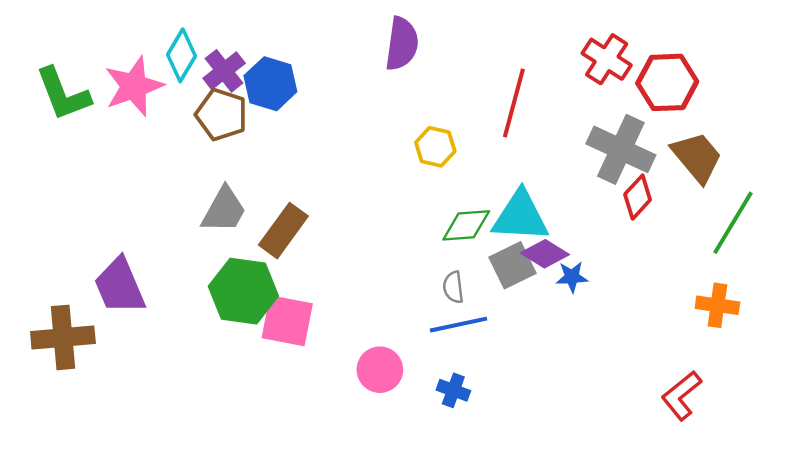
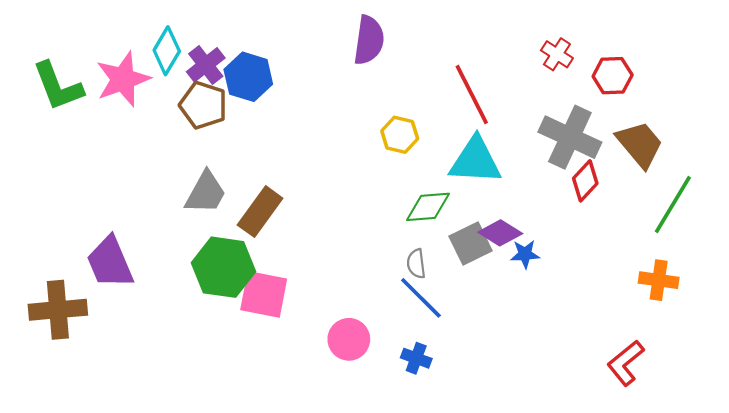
red cross: (607, 59) -> (557, 54), size x0.7
red hexagon: (667, 82) -> (613, 76), size x0.7
red line: (514, 103) -> (472, 95), turned -42
cyan triangle: (520, 216) -> (475, 161), moved
blue line: (458, 325) -> (421, 298), turned 57

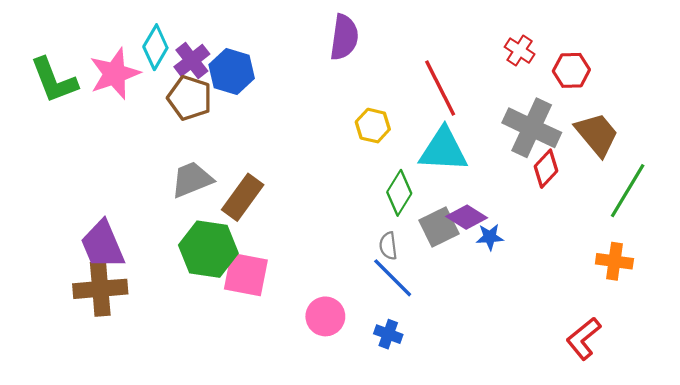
gray trapezoid: (206, 193) -> (192, 180), turned -141
green diamond: (428, 207) -> (399, 193), turned -54
brown cross: (58, 310) -> (100, 289), moved

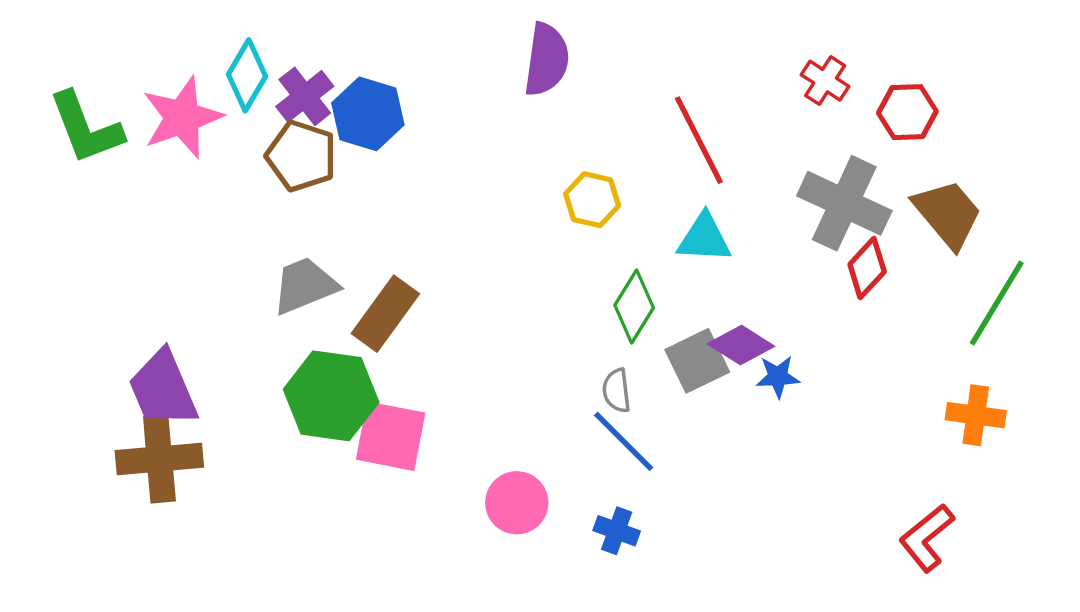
cyan triangle: (443, 150) -> (704, 238), size x0.7

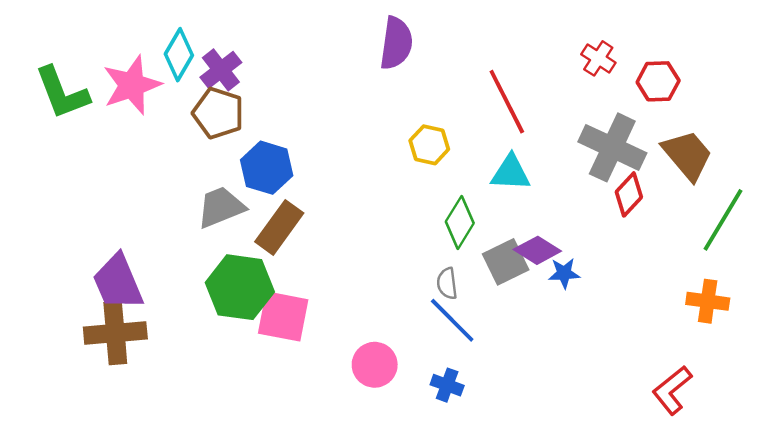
blue hexagon: (368, 114) -> (267, 168), moved

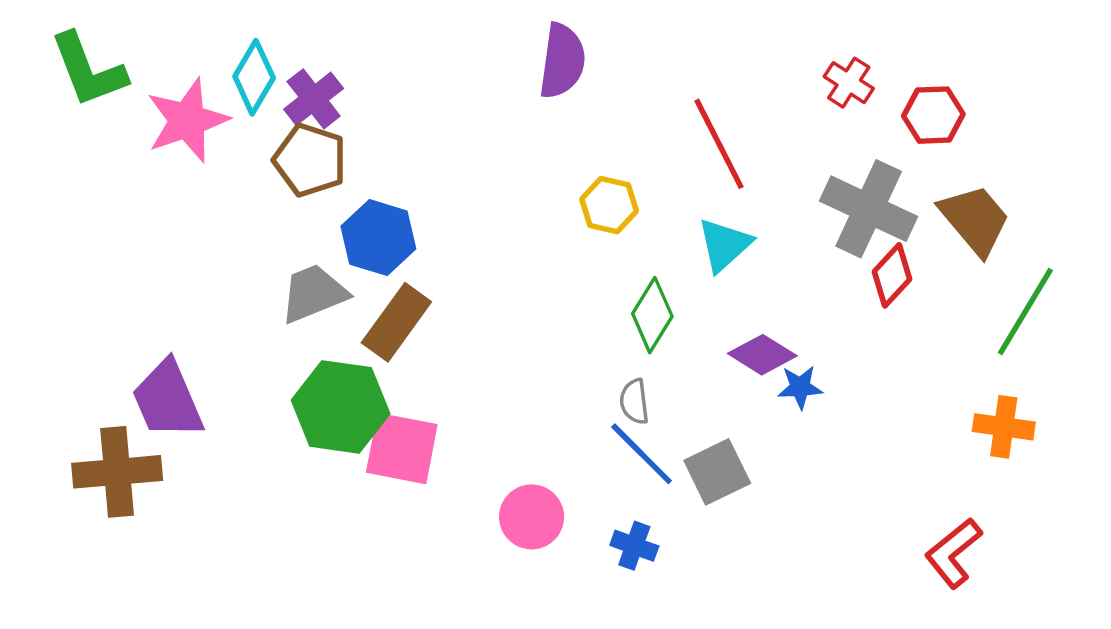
green L-shape: (62, 93) -> (88, 70), moved
cyan triangle: (511, 173) -> (724, 245), turned -45
gray square: (506, 262) -> (717, 472), moved
brown cross: (115, 333) -> (117, 472), moved

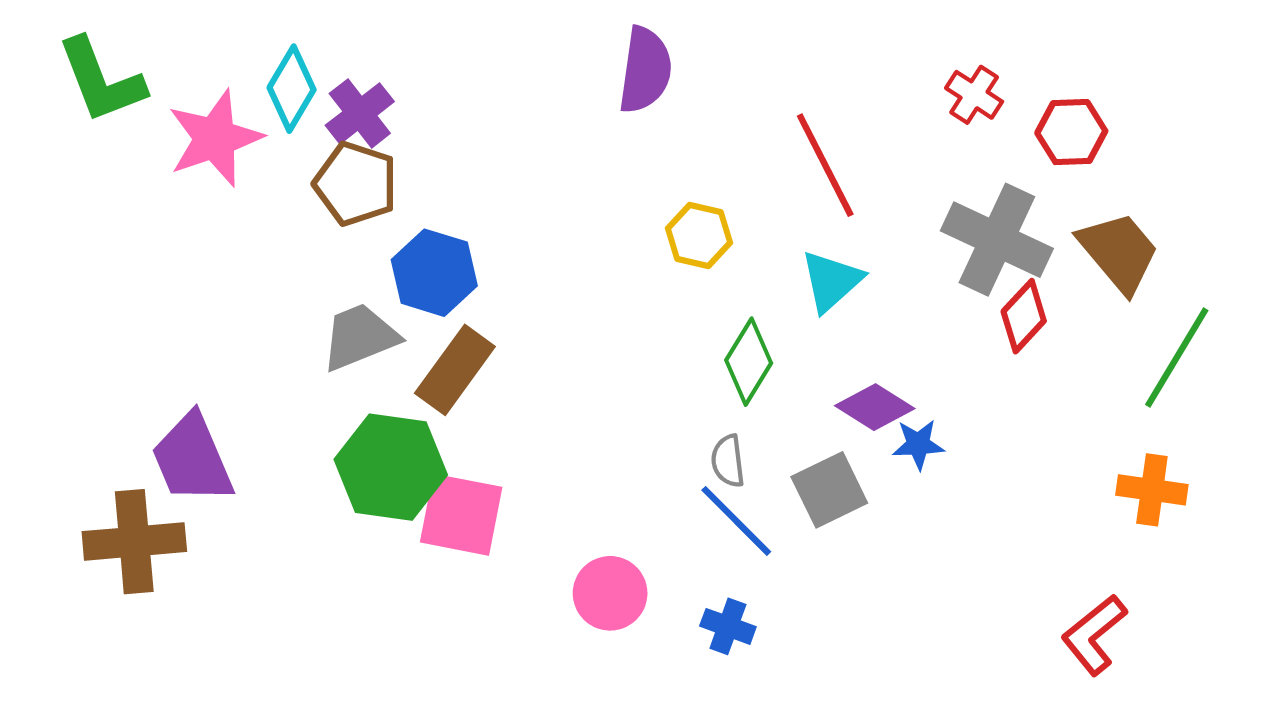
gray square: (717, 472) -> (829, 490), moved

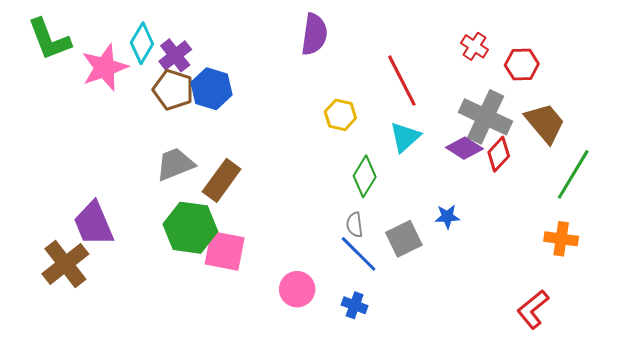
blue hexagon: (434, 273) -> (211, 89), moved
purple diamond: (875, 407) -> (464, 148), moved
brown cross: (134, 542) -> (65, 264), turned -33

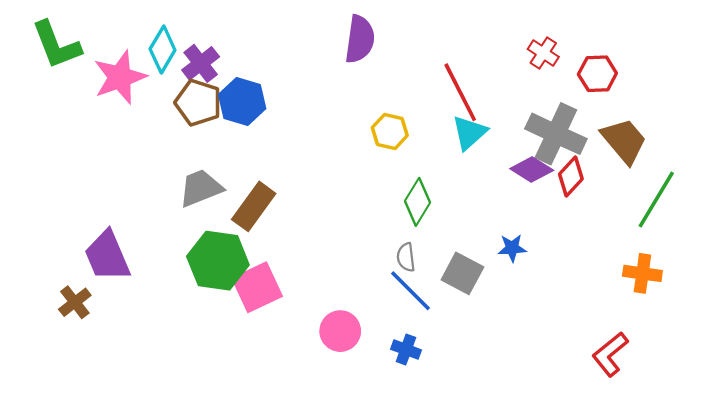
cyan triangle: (405, 137) -> (469, 133), moved
gray square: (404, 239) -> (462, 273), turned -36
pink square: (225, 251) -> (257, 287), turned -36
brown cross: (65, 264) -> (75, 302), size x0.6

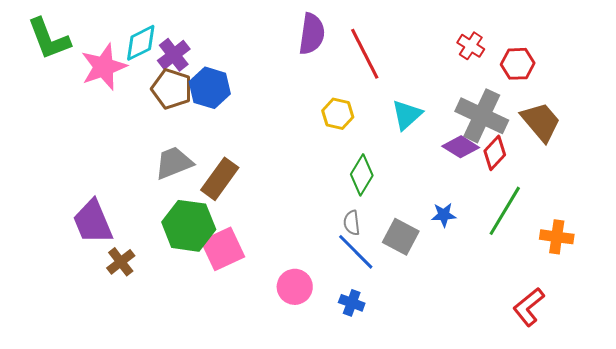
cyan diamond: (163, 50) -> (141, 43), turned 33
red line: (460, 92) -> (365, 54), moved
green line: (656, 200) -> (505, 211), moved
brown cross: (75, 302) -> (121, 262), moved

